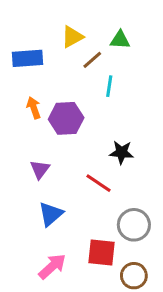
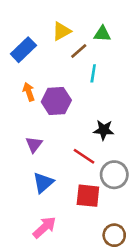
blue rectangle: (28, 58) -> (23, 50), turned -40
gray circle: (134, 225) -> (114, 175), moved
red square: (102, 253) -> (88, 196), moved

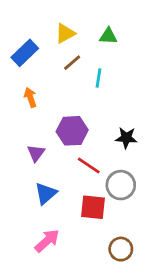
brown line: (79, 51) -> (72, 63), moved
purple hexagon: (56, 101) -> (72, 131), moved
black star: (104, 130) -> (126, 138), moved

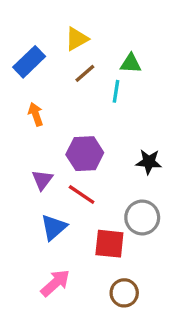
green triangle: (108, 36) -> (131, 63), moved
red line: (89, 166) -> (82, 195), moved
brown circle: (121, 249) -> (124, 293), moved

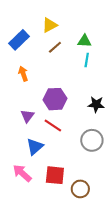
cyan line: (116, 91) -> (87, 60), moved
red square: (109, 244) -> (55, 175), moved
pink arrow: (55, 283) -> (22, 173), moved, turned -96

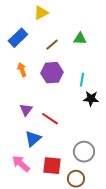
yellow triangle: (50, 25) -> (41, 13), moved
cyan line: (87, 60) -> (82, 80), moved
purple hexagon: (55, 99) -> (52, 73), moved
gray circle: (92, 140) -> (84, 152), moved

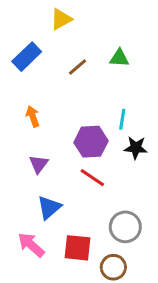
orange arrow: (22, 70) -> (33, 116), moved
purple hexagon: (52, 73) -> (91, 142), moved
red line: (50, 119) -> (92, 178), moved

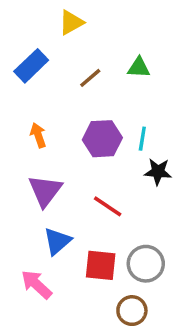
purple hexagon: (91, 142) -> (102, 139), moved
purple triangle: (39, 164) -> (45, 191), size x1.5
red square: (77, 248) -> (101, 265), moved

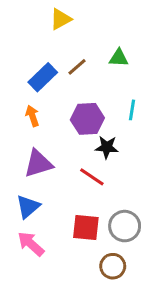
blue rectangle: (31, 66) -> (43, 77), moved
cyan line: (142, 139) -> (132, 110), moved
black star: (158, 172) -> (107, 147), moved
purple triangle: (45, 191) -> (38, 164), turned 36
blue triangle: (57, 241) -> (28, 207), moved

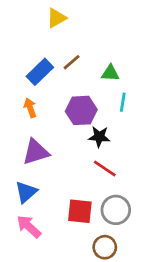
green triangle: (119, 58) -> (110, 73), moved
red line: (92, 177) -> (105, 168), moved

